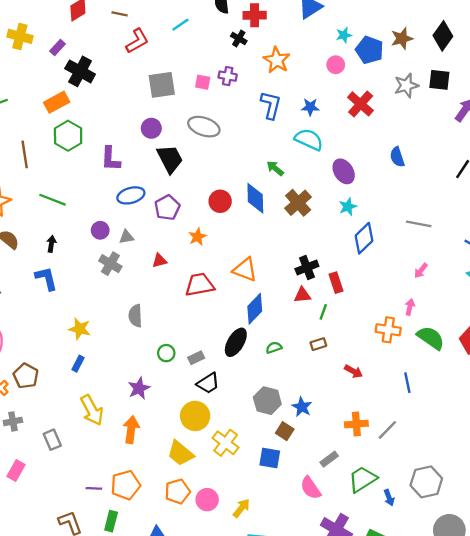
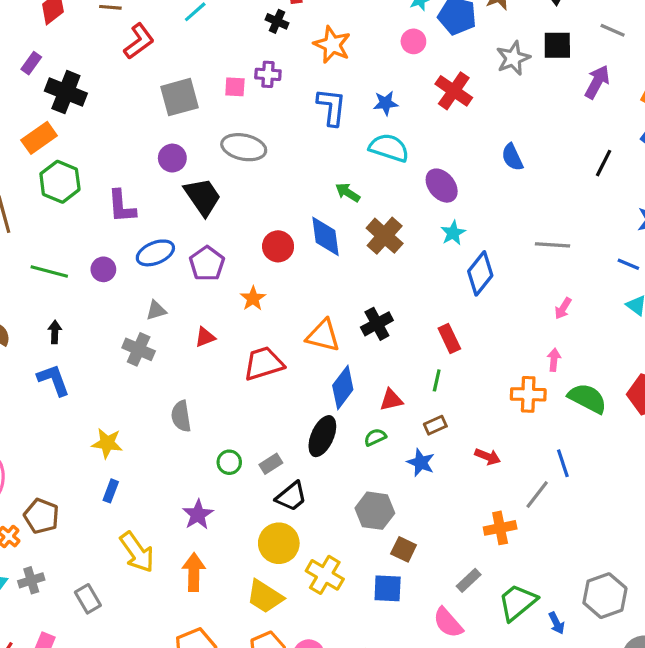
purple circle: (100, 230) -> (103, 269), moved
black cross: (307, 267) -> (377, 324), moved
red triangle: (302, 295) -> (391, 400), moved
blue star: (302, 407) -> (421, 463), moved
gray line: (387, 430) -> (537, 495), moved

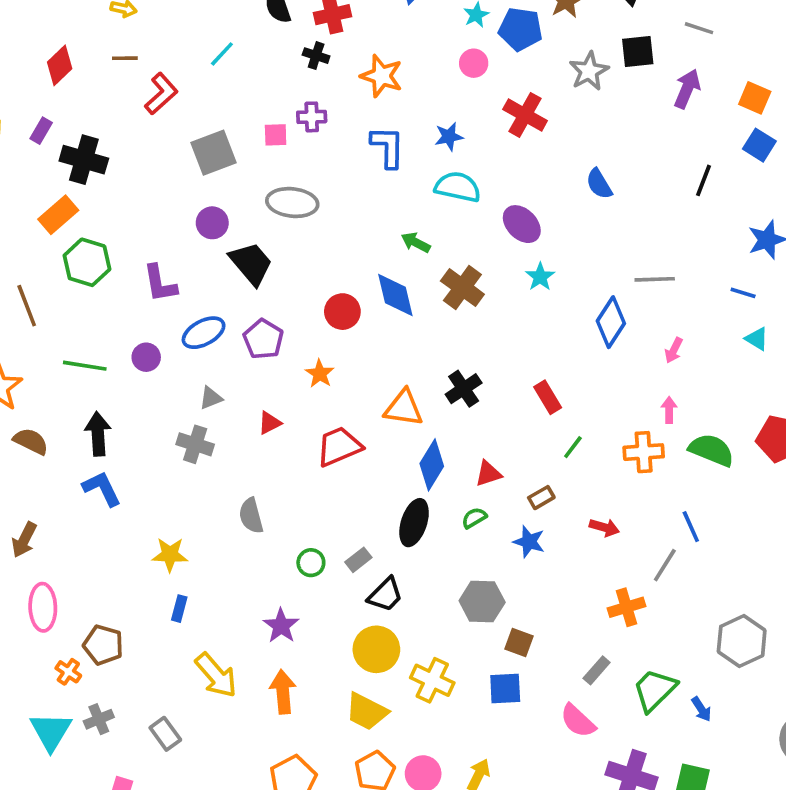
blue diamond: (480, 273) -> (611, 322), moved
black arrow: (55, 332) -> (98, 434), size x1.6
green line: (437, 380) -> (573, 447), moved, turned 30
gray hexagon: (605, 596) -> (742, 641), moved

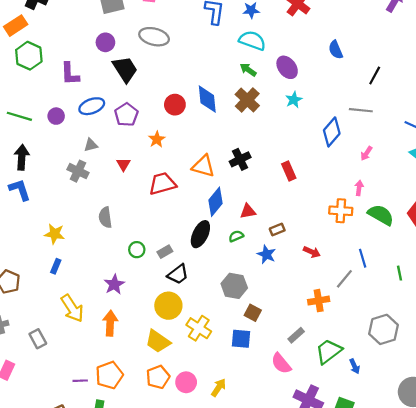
black line: (704, 180) -> (375, 76), moved
green arrow: (416, 242) -> (248, 70), moved
red triangle: (269, 423) -> (123, 164), turned -40
green line: (573, 447) -> (399, 273), moved, turned -56

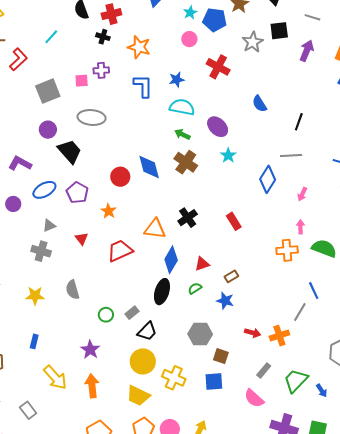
purple L-shape: (70, 74) -> (20, 163), turned 130
yellow star: (55, 234) -> (35, 296), moved
red arrow: (312, 252) -> (253, 333), moved

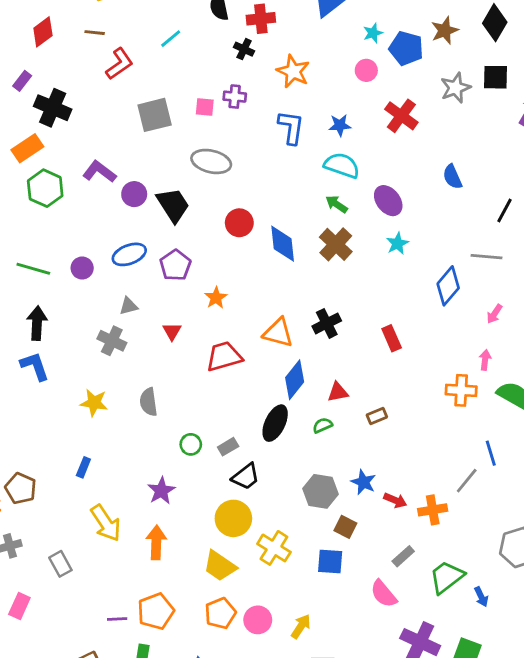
purple circle: (48, 130) -> (134, 194), moved
purple L-shape: (20, 163) -> (99, 172), moved
red circle: (120, 177) -> (239, 223), moved
blue star: (225, 301) -> (363, 482), moved

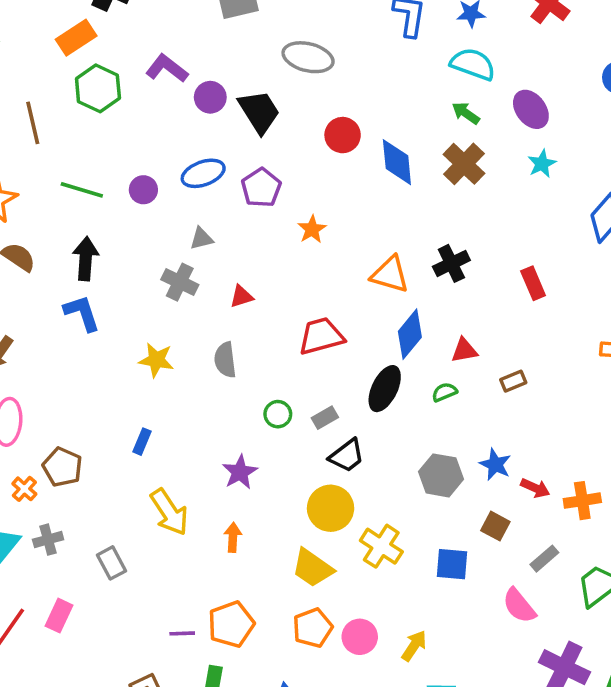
red triangle: (172, 331) -> (241, 296), moved, turned 42
red trapezoid: (224, 356) -> (321, 336), moved
brown square: (345, 527) -> (495, 526), moved
orange arrow: (156, 542) -> (233, 537), size x0.7

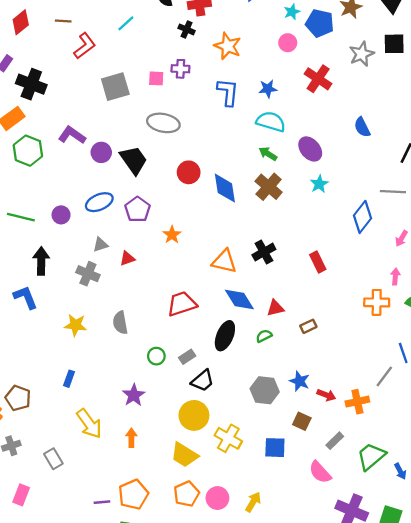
black arrow: (86, 259) -> (41, 261), moved
red triangle: (241, 296) -> (127, 258), moved
blue diamond: (410, 334) -> (239, 299), turned -68

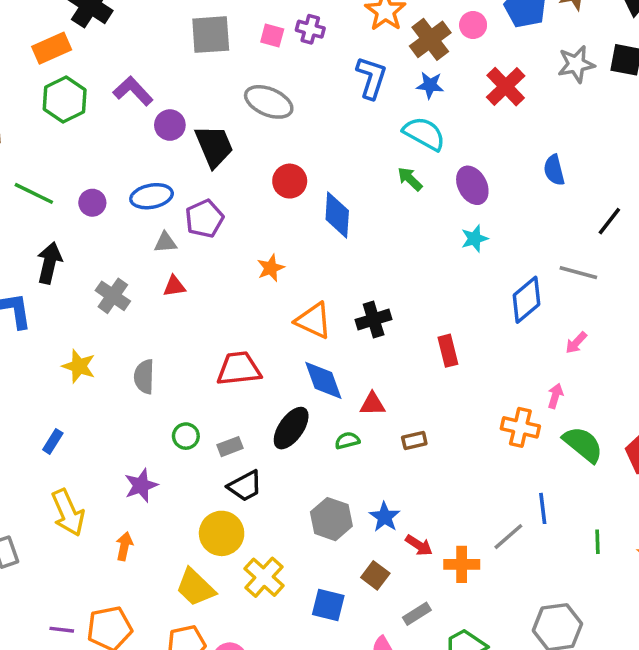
brown cross: (269, 187) -> (430, 39), moved
orange star: (172, 235) -> (271, 268), moved
gray triangle: (100, 245) -> (165, 242), moved

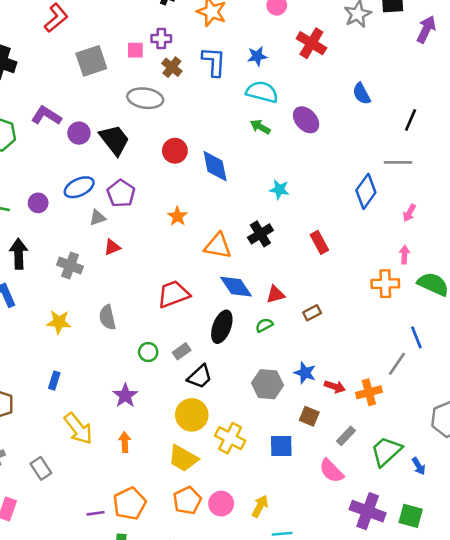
brown cross: (430, 39) -> (172, 67), moved, size x0.7
cyan star: (475, 239) -> (279, 190), moved, turned -30

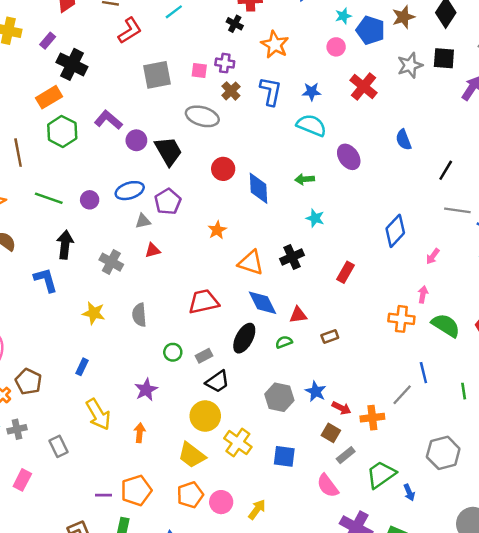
green arrow: (260, 127) -> (305, 179), moved, turned -42
gray line: (398, 162) -> (457, 210), moved
red rectangle: (319, 242) -> (345, 272), turned 50
brown square: (309, 416) -> (331, 433), moved

